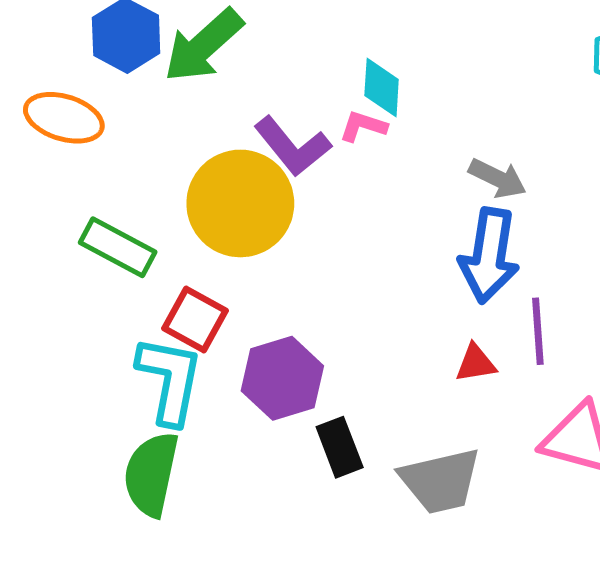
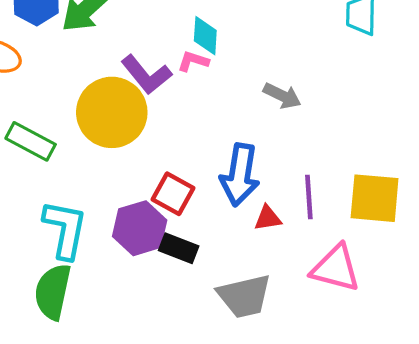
blue arrow: (489, 256) -> (240, 175), moved
red square: (195, 319) -> (173, 194), moved
black rectangle: (340, 447) -> (179, 248), moved, turned -48

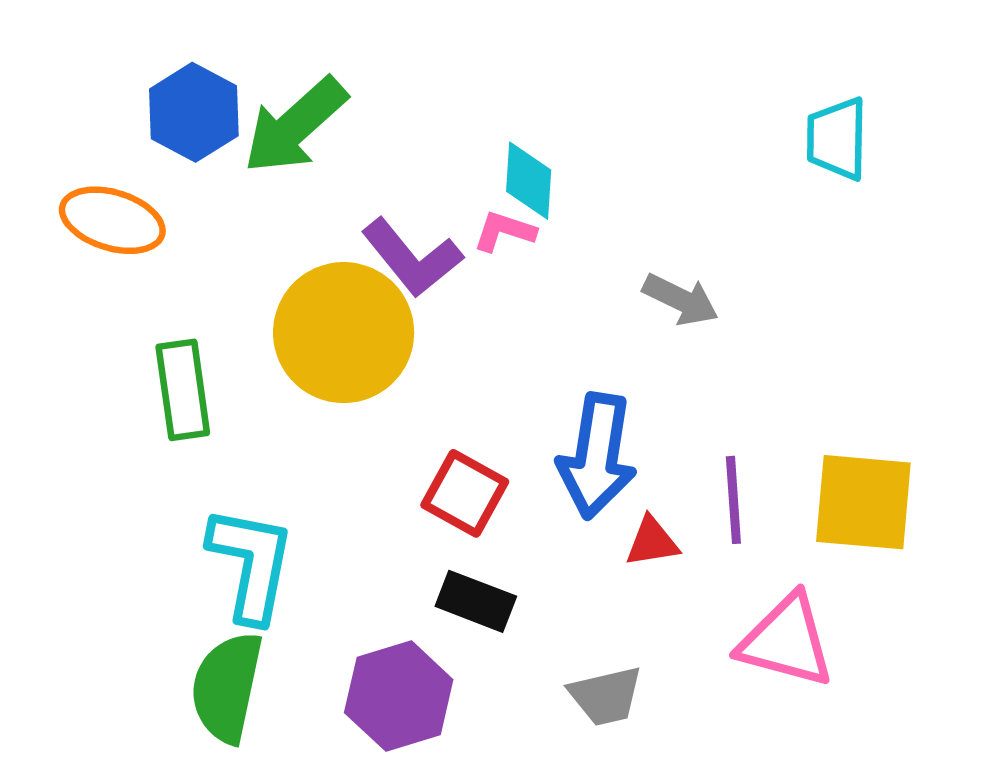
green rectangle: (31, 141) -> (183, 390), turned 54
purple hexagon: (140, 228) -> (399, 696), moved
gray trapezoid: (244, 296) -> (606, 696), size x0.7

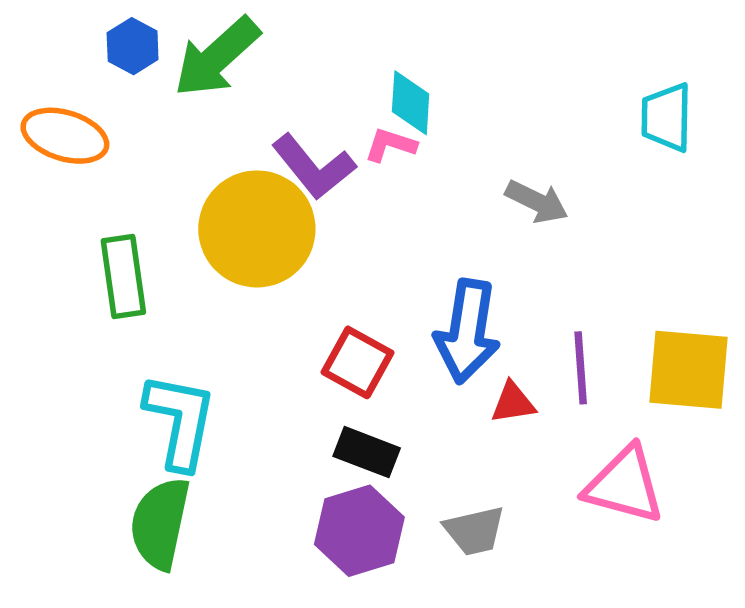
blue hexagon: (194, 112) -> (133, 46), size x0.7
cyan trapezoid: (837, 139) -> (667, 117), moved
purple hexagon: (399, 696) -> (359, 531), moved

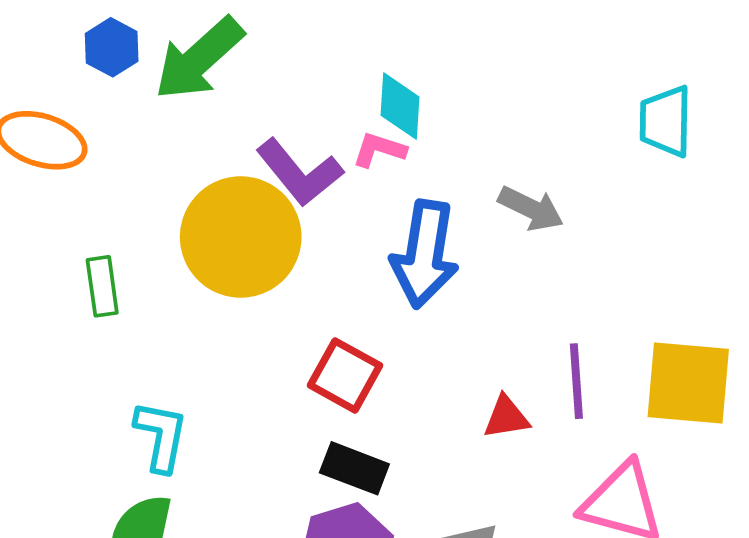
green rectangle: (123, 276) -> (102, 286), size x0.7
blue arrow: (467, 331) -> (425, 254), moved
cyan L-shape: (180, 421) -> (161, 436), size x0.7

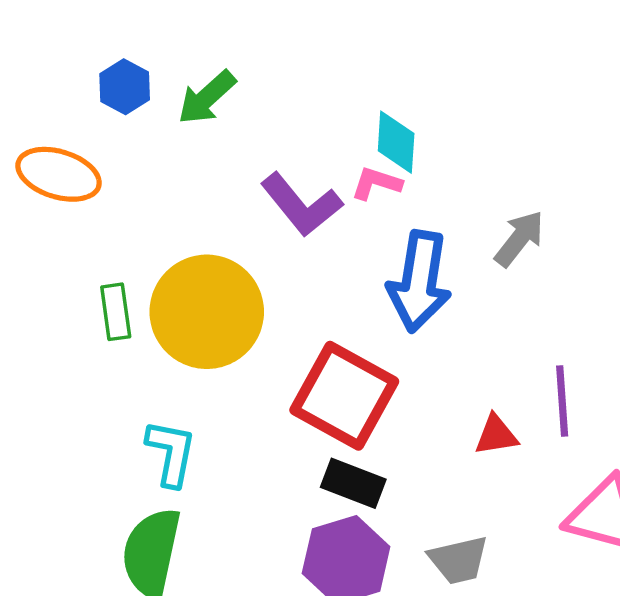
green arrow: (199, 59) -> (207, 97), size x0.7
gray arrow: (531, 209) -> (519, 239), turned -78
yellow circle: (241, 237) -> (207, 312), moved
red square: (345, 375) -> (344, 396), size x1.5

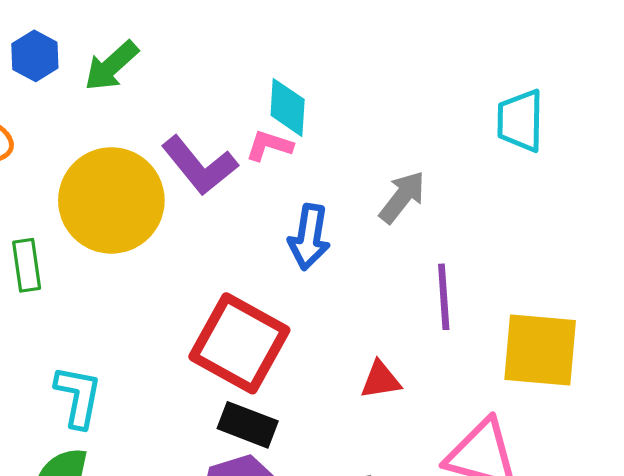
blue arrow: (419, 281) -> (309, 237), size x0.7
yellow circle: (207, 312) -> (111, 200), moved
purple line: (562, 401) -> (444, 297), moved

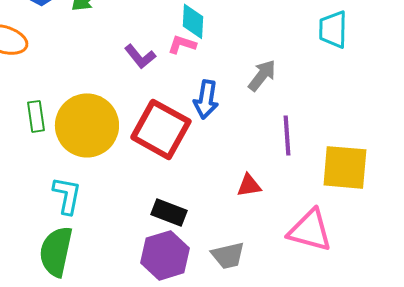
purple L-shape: (199, 166) -> (140, 56), size x0.7
yellow circle: (111, 200) -> (87, 125), moved
red square: (239, 343) -> (161, 129), moved

